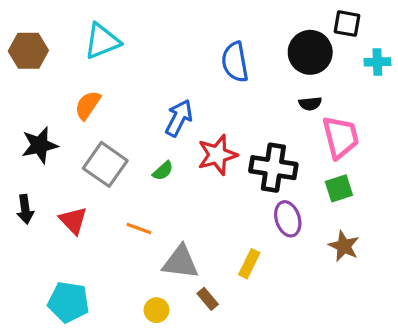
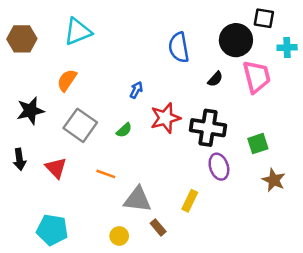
black semicircle: (310, 104) -> (215, 79), moved, turned -42
blue arrow: (179, 118) -> (136, 90), size x0.6
pink trapezoid: (341, 137) -> (257, 77), moved
brown star: (344, 246) -> (274, 180), moved

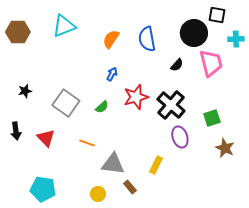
orange semicircle: (67, 80) -> (111, 39), moved
black star: (30, 111) -> (25, 91), size x0.6
black cross: (208, 128) -> (171, 105), turned 32

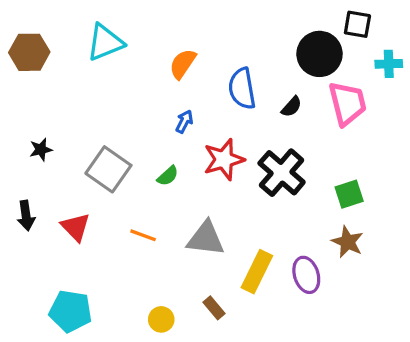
blue semicircle: (147, 39) -> (242, 89), moved
purple ellipse: (180, 137) -> (306, 275), moved
brown star: (225, 148) -> (348, 242), moved
gray triangle: (113, 164) -> (206, 239), moved
yellow rectangle: (156, 165) -> (257, 272), size x1.4

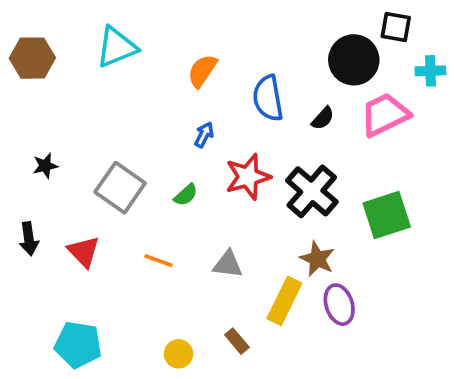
pink trapezoid: (348, 103) -> (385, 115), turned -102
green square: (349, 194) -> (387, 215), size x1.5
gray triangle: (206, 239) -> (228, 264), size x0.7
brown star: (348, 242) -> (317, 259), moved

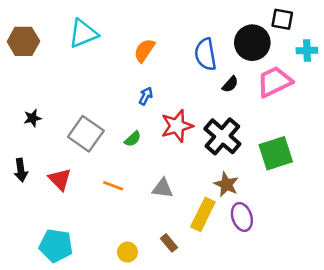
blue semicircle: (268, 98) -> (205, 54), moved

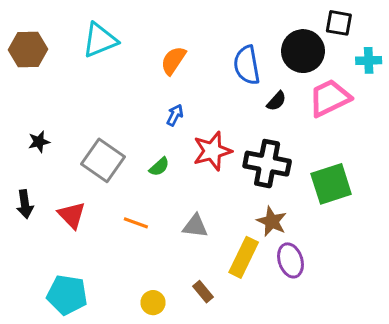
black cross: (222, 136) -> (267, 164), turned -30

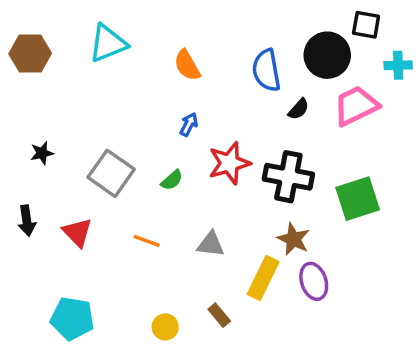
orange semicircle: (173, 60) -> (187, 65), turned -64

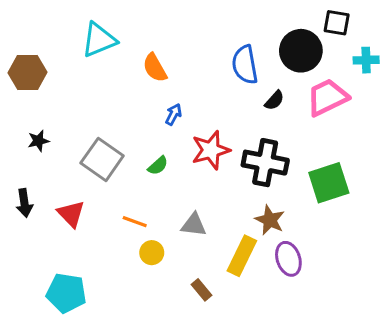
brown hexagon: (30, 53) -> (27, 72), moved
orange semicircle: (187, 65) -> (155, 68), moved
yellow circle: (165, 327) -> (152, 253), moved

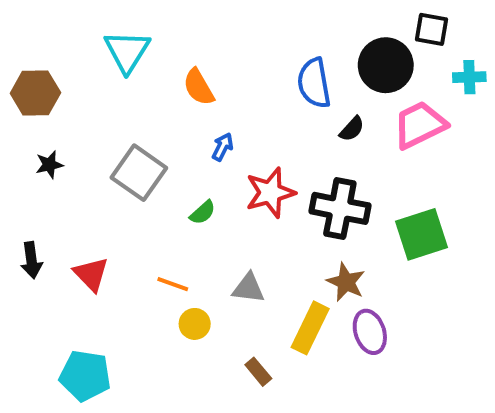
cyan triangle: (99, 40) -> (127, 51), turned -36
black star: (38, 141) -> (49, 165), moved
gray square: (102, 159) -> (139, 173), moved

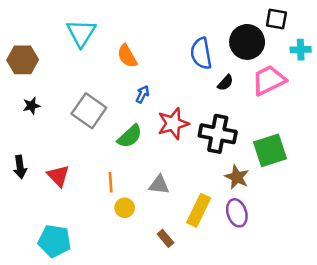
green semicircle: (203, 212) -> (130, 136), size x1.5
brown star: (346, 282) -> (237, 177), moved
orange line: (173, 284) -> (111, 182), turned 66

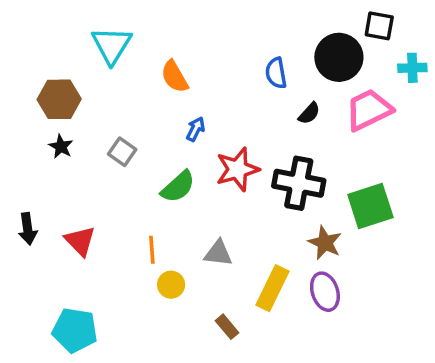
blue semicircle: (201, 53) -> (276, 73), size x0.7
brown hexagon: (23, 60) -> (59, 99), moved
black star: (32, 106) -> (61, 147), moved, turned -30
gray square: (89, 111) -> (122, 152), size x0.6

